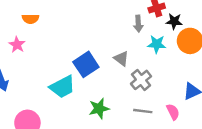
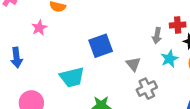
cyan star: (157, 44) -> (169, 59), turned 30
blue square: (86, 64) -> (101, 46), moved

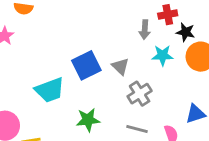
blue square: (101, 46) -> (86, 65), moved
cyan star: (169, 59) -> (162, 55), turned 30

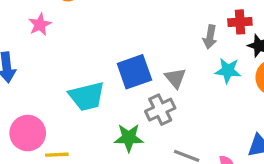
gray cross: (140, 94) -> (160, 110), moved

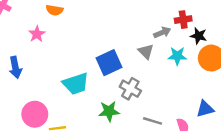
gray arrow: (210, 37) -> (162, 32), turned -119
gray triangle: (175, 78) -> (146, 51), moved
gray cross: (160, 110) -> (130, 89), turned -30

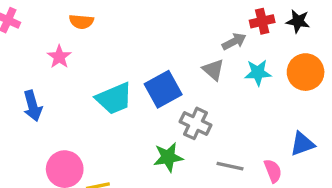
black star: (199, 36) -> (298, 21), moved
cyan trapezoid: (76, 84) -> (114, 98), moved

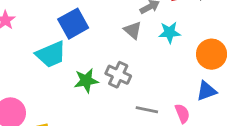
orange circle: (306, 72) -> (212, 54), moved
blue square: (163, 89) -> (73, 24), moved
green star: (168, 157) -> (86, 81), moved

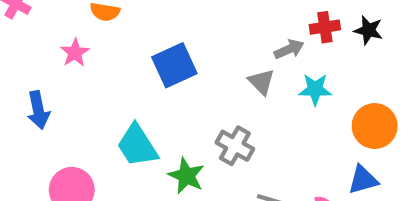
cyan trapezoid: (51, 54) -> (137, 146), moved, turned 76
green star: (86, 81) -> (186, 176), moved, turned 30

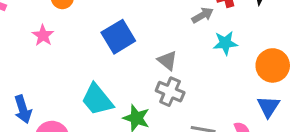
gray triangle: (261, 82) -> (167, 61), moved
blue arrow: (38, 110) -> (23, 109), moved
blue triangle: (363, 180) -> (268, 107), turned -35

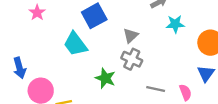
gray triangle: (167, 61) -> (131, 36), turned 35
cyan trapezoid: (97, 100) -> (75, 44), moved

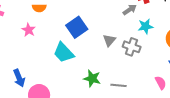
gray cross: (132, 59) -> (132, 47), moved
gray line: (156, 89) -> (118, 85), moved

